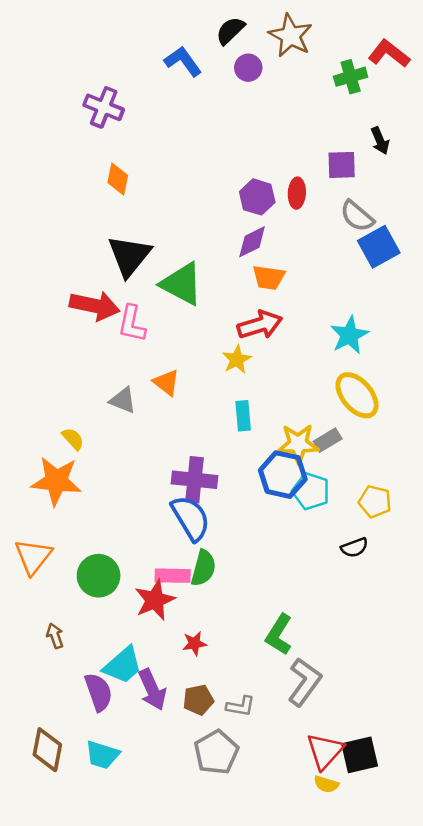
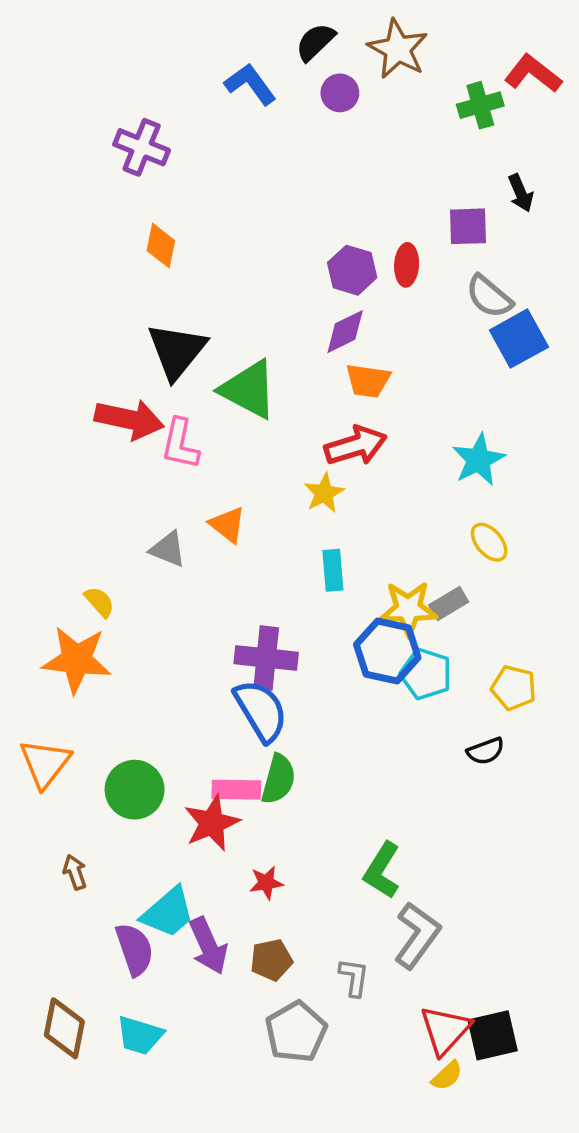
yellow ellipse: (357, 395) -> (489, 542), size x0.6
gray L-shape: (241, 706) -> (354, 977), moved, turned -92
yellow semicircle: (326, 784) -> (447, 1076), turned -60

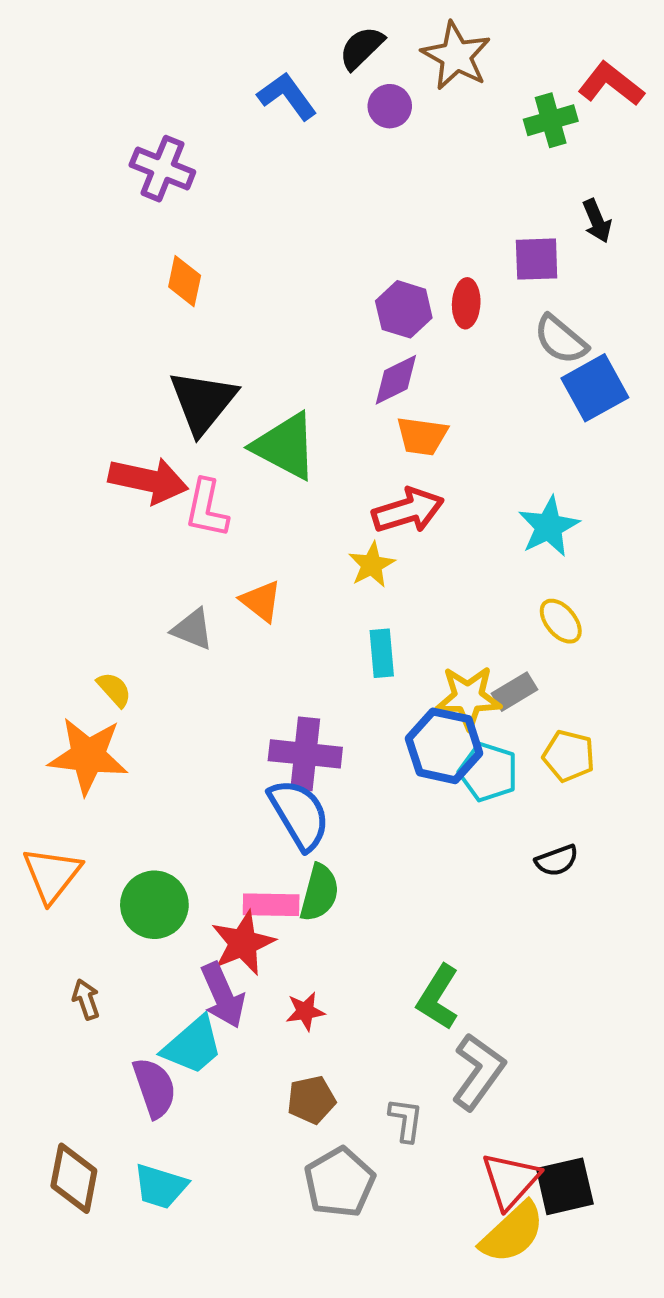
yellow pentagon: (514, 688) -> (569, 756), moved
purple arrow: (208, 946) -> (223, 995), moved
yellow semicircle: (447, 1076) -> (512, 1233), size x1.8

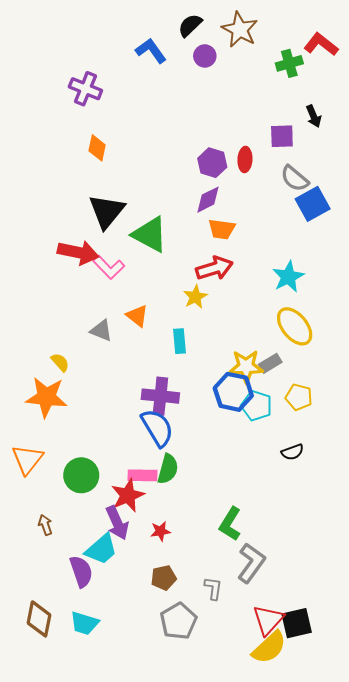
pink L-shape: (207, 508) -> (109, 267), turned -56
yellow ellipse: (561, 621) -> (295, 326), size x1.6
cyan rectangle: (382, 653) -> (179, 341), moved

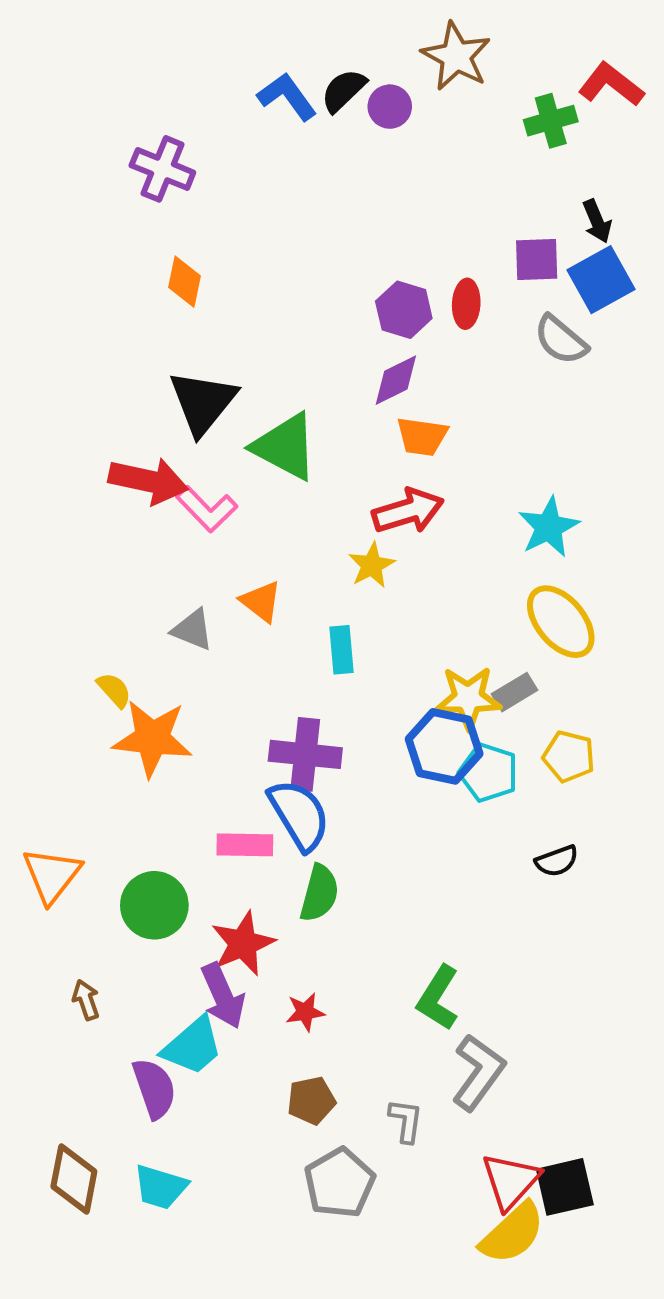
black semicircle: (190, 25) -> (343, 90), moved
blue square: (313, 204) -> (601, 280), moved
orange star: (46, 397) -> (152, 738), moved
pink rectangle: (143, 475) -> (245, 845), moved

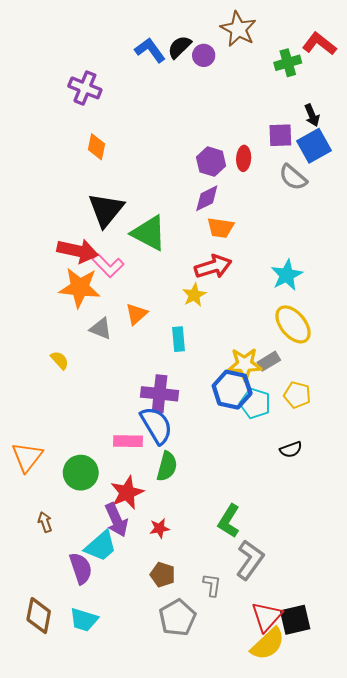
orange triangle: (261, 601) -> (136, 314), turned 40
orange star: (152, 738) -> (80, 288), moved
brown pentagon: (311, 1100) -> (163, 575), turned 30

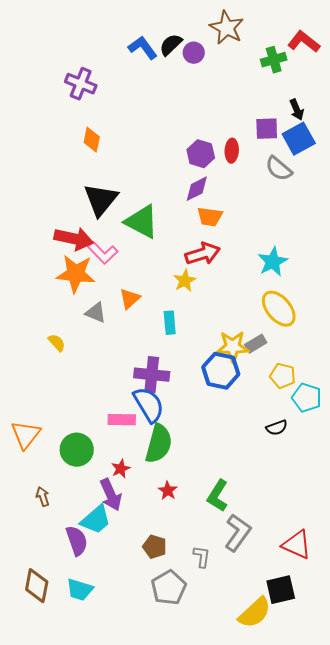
cyan pentagon: (255, 403) -> (307, 398), moved
green semicircle: (167, 466) -> (159, 444), size x1.4
red star: (127, 493) -> (121, 469), size x0.6
red star: (160, 528) -> (168, 491), moved, turned -30
red triangle: (267, 617) -> (297, 545), moved, turned -48

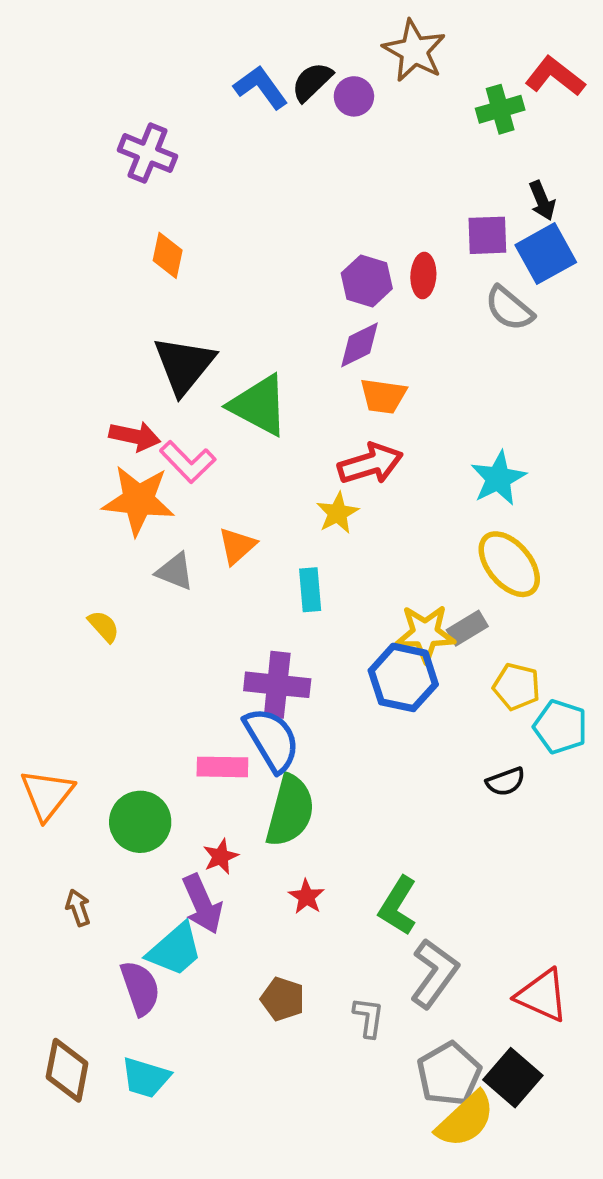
red arrow: (74, 239) -> (135, 436), size x0.7
gray pentagon: (169, 588) -> (449, 1074), moved
black square: (281, 590) -> (513, 1078), turned -36

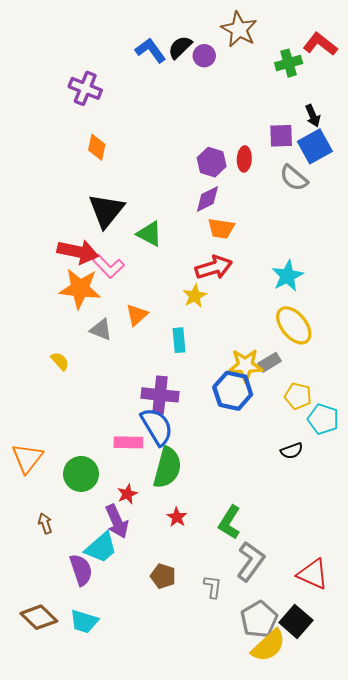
green triangle: (259, 405) -> (149, 234), size x0.7
red arrow: (135, 436) -> (78, 252), size x1.4
brown diamond: (67, 1070) -> (39, 617), turned -57

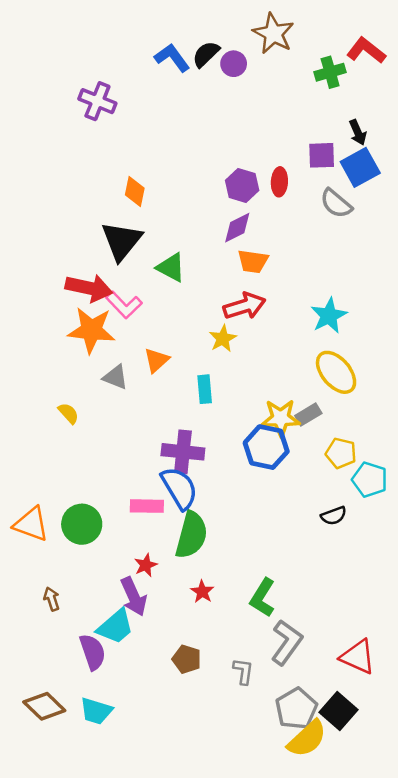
orange diamond: (97, 147) -> (135, 191), moved
orange triangle: (27, 458) -> (31, 524), turned -48
green circle: (81, 474) -> (82, 524), moved

